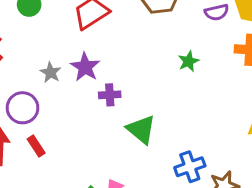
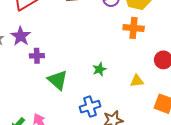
green star: (189, 61) -> (99, 69), moved

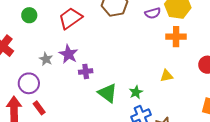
green star: (99, 69) -> (136, 92), moved
yellow triangle: (137, 81) -> (167, 76), moved

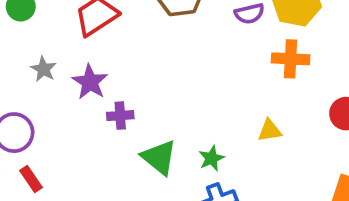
gray star: (46, 59) -> (43, 69), moved

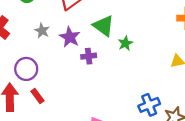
green triangle: (159, 157) -> (104, 26), moved
green star: (211, 158) -> (125, 43), moved

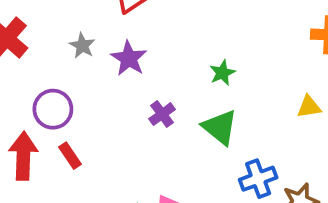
green triangle: (104, 26) -> (220, 127), moved
purple cross: (89, 56) -> (162, 114), moved, turned -32

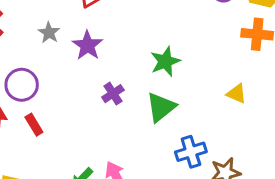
green star: (222, 73) -> (165, 61), size x1.4
yellow triangle: (309, 107) -> (237, 94), turned 30
green triangle: (220, 127) -> (161, 107), turned 40

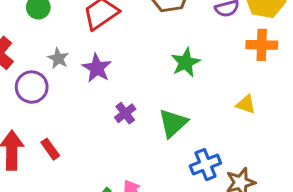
green star: (165, 61) -> (186, 62), moved
purple circle: (22, 85) -> (32, 87), moved

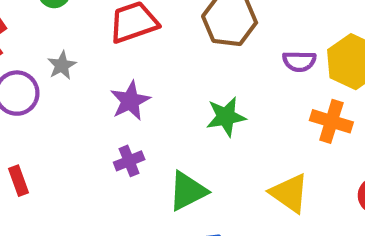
purple star: (97, 68) -> (130, 101), moved
yellow triangle: (246, 104) -> (289, 193), size x1.5

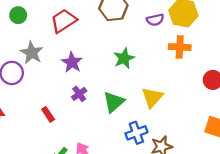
gray star: (62, 65) -> (32, 53), size x1.5
red rectangle: (19, 181) -> (48, 114), moved
yellow triangle: (289, 193) -> (152, 97), moved, turned 50

